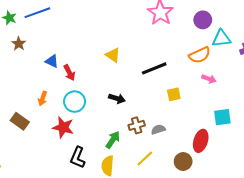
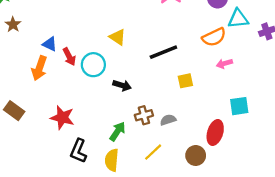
pink arrow: (209, 79) -> (224, 64), turned 144
orange arrow: (42, 98) -> (39, 68), moved, size x1.5
cyan circle: (75, 102) -> (93, 65), moved

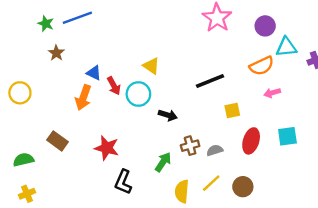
yellow triangle: (117, 37) -> (151, 66), moved
red ellipse: (215, 133) -> (251, 141), moved
yellow line: (153, 152) -> (211, 183), moved
yellow semicircle: (112, 160) -> (182, 191), moved

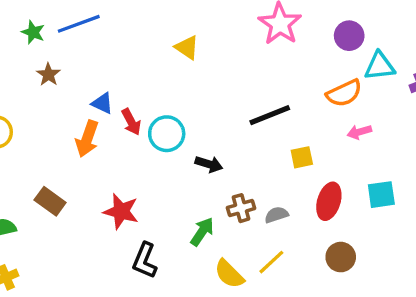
yellow triangle: (151, 66) -> (187, 47), moved
brown circle: (243, 187) -> (341, 257), moved
yellow semicircle: (182, 191) -> (229, 274), turned -50

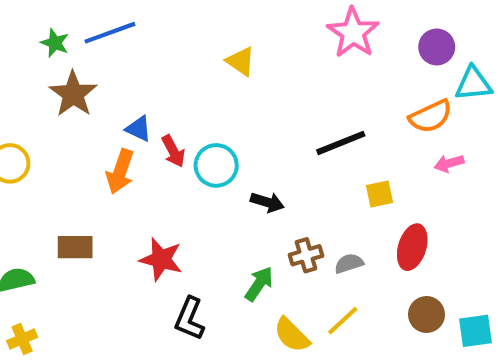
brown star: (48, 75) -> (73, 94), size x1.6
cyan square: (381, 195) -> (476, 331), moved
brown rectangle: (50, 201) -> (75, 247), turned -36

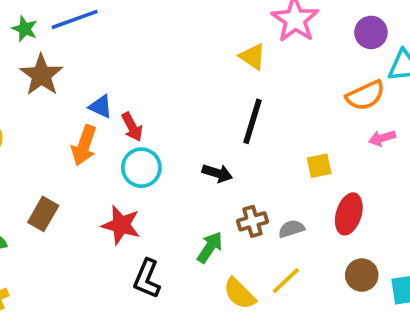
yellow triangle: (241, 61) -> (252, 57), moved
black line: (341, 143) -> (252, 121), moved, turned -51
cyan circle: (216, 165) -> (141, 168), moved
brown rectangle: (75, 247) -> (43, 214), turned -60

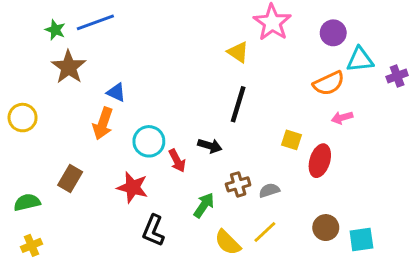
red arrow: (132, 127) -> (177, 161), moved
yellow square: (319, 166) -> (292, 140), turned 30
red ellipse: (349, 214) -> (320, 161), moved

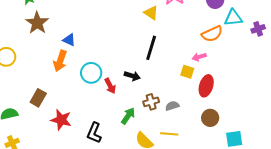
pink arrow: (342, 118) -> (199, 57), moved
red star: (133, 187) -> (61, 120), moved
brown circle: (326, 228) -> (210, 118), moved
yellow line: (265, 232) -> (169, 134), turned 48

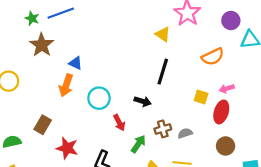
orange semicircle: (212, 34) -> (213, 57), moved
pink arrow: (199, 57) -> (227, 89), moved
red arrow: (110, 86) -> (119, 123), moved

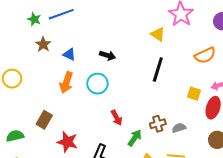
brown star: (42, 45) -> (43, 44), size x0.7
blue triangle: (76, 63) -> (69, 54), moved
cyan circle: (99, 98) -> (97, 84), moved
black arrow: (143, 101) -> (108, 55), moved

